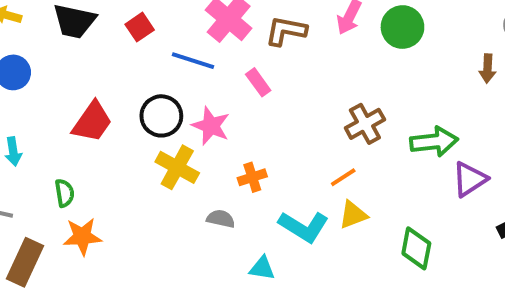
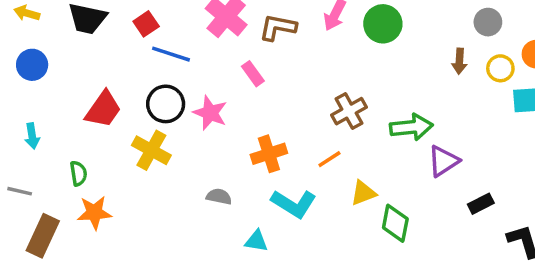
blue line: (193, 61) -> (171, 54), moved
yellow cross: (177, 167) -> (151, 150), moved
orange cross: (252, 177) -> (269, 154), moved, size x1.4
yellow triangle: (353, 215) -> (363, 193), moved

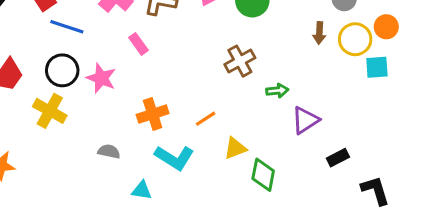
yellow circle: (500, 68) -> (355, 39), size x1.4
brown cross: (349, 111) -> (240, 61), moved
green arrow: (411, 127) -> (277, 91), size x0.6

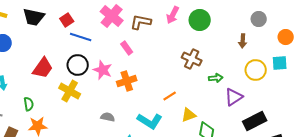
yellow circle: (355, 39) -> (256, 70), moved
brown cross: (240, 61) -> (192, 59), turned -36
orange cross: (153, 114) -> (127, 81), moved
black rectangle: (338, 158) -> (255, 121), size x1.6

